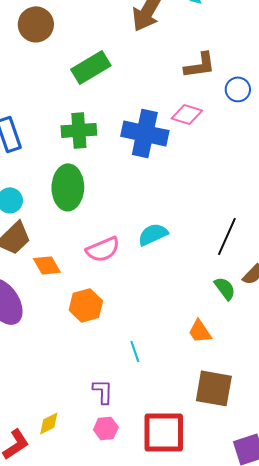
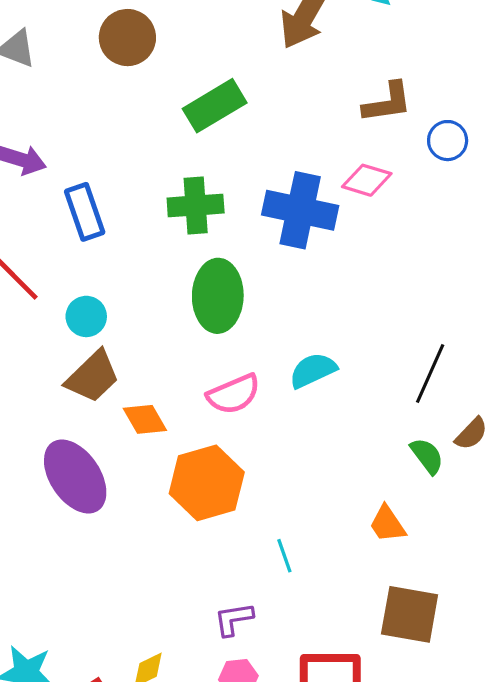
green ellipse: (68, 187) -> (218, 296), moved
orange hexagon: (86, 305) -> (207, 483), size x1.4
purple L-shape: (103, 391) -> (234, 619), turned -100

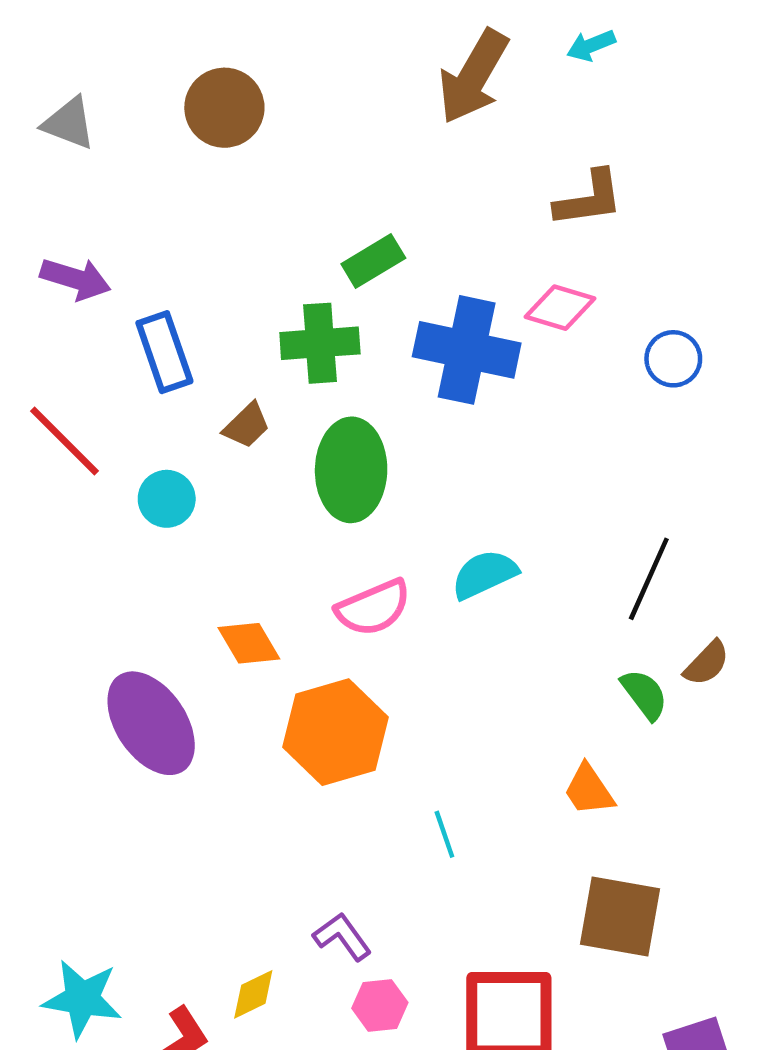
green rectangle: (215, 106) -> (373, 261), moved, size x0.7
blue circle: (448, 141) -> (673, 359), moved
brown trapezoid: (93, 377) -> (247, 425), moved, size x0.6
purple L-shape: (234, 619) -> (342, 937), moved, turned 63

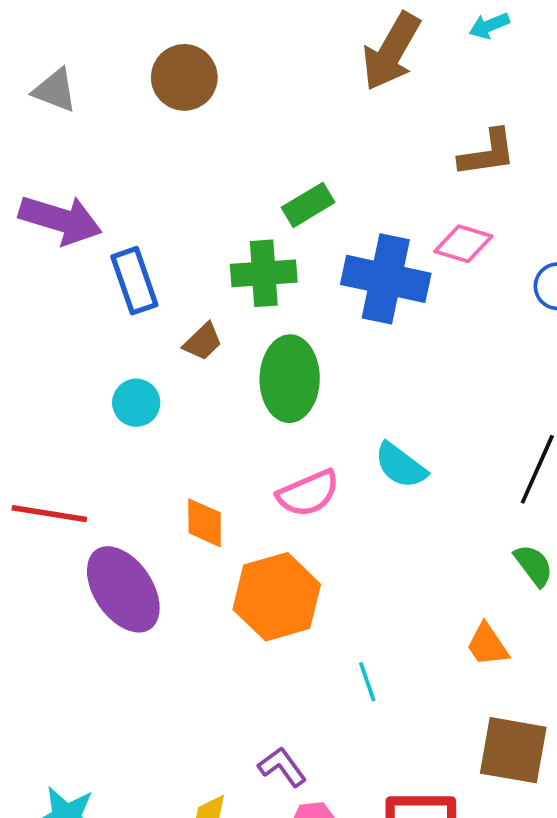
purple arrow: (76, 279) -> (60, 220), size x1.4
red line: (64, 441) -> (49, 514), moved, turned -36
cyan semicircle: (484, 574) -> (401, 466), turned -118
orange diamond: (249, 643) -> (205, 523), turned 30

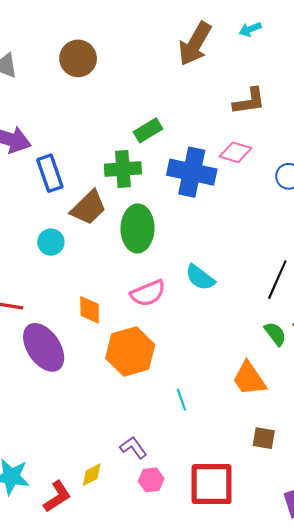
brown trapezoid: (203, 342) -> (88, 208), size x1.6
orange trapezoid: (487, 645) -> (249, 379), size x1.4
brown square: (513, 750) -> (264, 438), size x0.6

